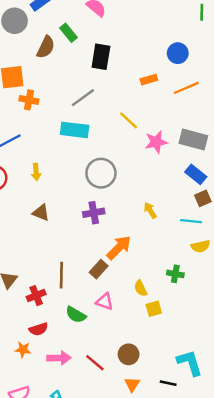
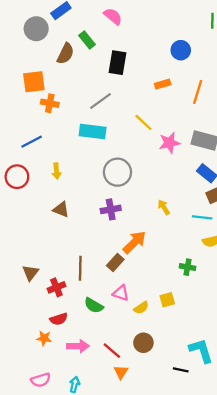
blue circle: (178, 53) -> (181, 50), moved
orange line: (186, 88) -> (198, 92), turned -50
yellow semicircle: (141, 288) -> (141, 308), moved, turned -98
orange triangle: (132, 384) -> (121, 372), moved

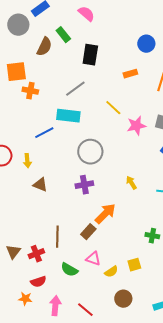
blue line: (32, 142) -> (44, 133), moved
yellow arrow: (56, 171) -> (27, 161), moved
brown triangle: (30, 273) -> (13, 252), moved
brown circle: (143, 343) -> (123, 299), moved
pink arrow: (78, 346) -> (55, 306), turned -84

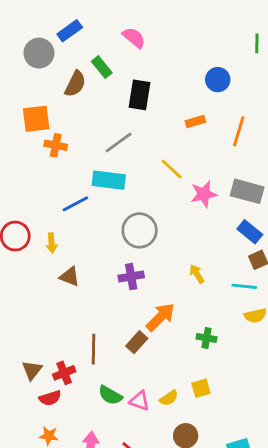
green cross: (152, 236) -> (207, 338), moved
pink triangle: (93, 259) -> (140, 401), moved
red semicircle: (38, 282) -> (50, 398), moved

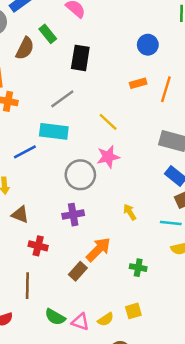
orange rectangle: (195, 122) -> (138, 83), moved
pink star: (204, 194) -> (108, 157), moved
brown line: (93, 349) -> (27, 286), moved
red cross: (64, 373) -> (38, 246), moved, turned 36

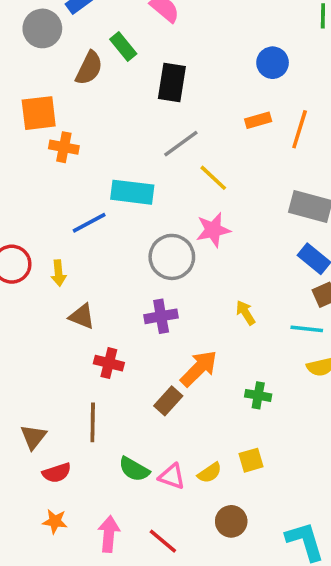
gray line: (62, 99) -> (181, 144), moved

